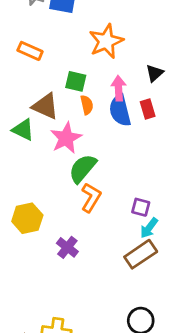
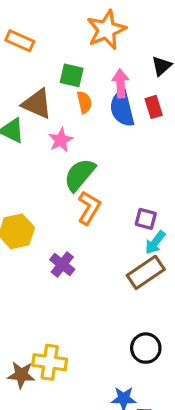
pink star: (66, 138) -> (61, 140), size x0.7

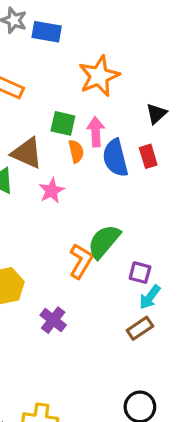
pink arrow: (121, 83) -> (96, 132), moved
green semicircle: (80, 175) -> (104, 241), moved
brown rectangle: (146, 272) -> (140, 328), size x0.7

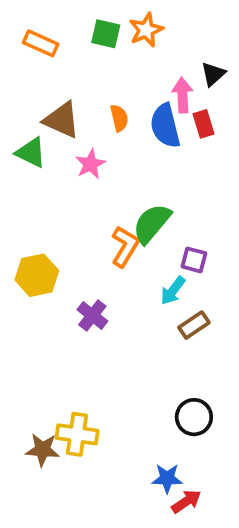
orange star: (99, 76) -> (146, 30), size x0.7
green square: (63, 123) -> (106, 34), moved
pink arrow: (96, 132) -> (182, 95), moved
cyan arrow: (150, 297) -> (173, 291), moved

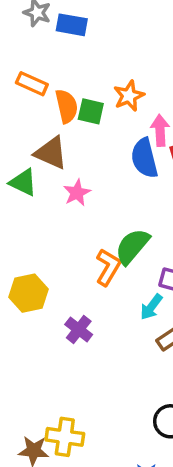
orange star: (146, 30) -> (129, 96), moved
green square: (106, 34) -> (91, 111), moved
orange semicircle: (119, 118) -> (67, 106), moved, size x1.4

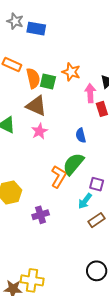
orange star: (129, 96) -> (71, 72), turned -30
brown triangle: (51, 153) -> (36, 106), moved
blue semicircle: (144, 158) -> (81, 135), moved, size x0.6
purple cross: (79, 330) -> (41, 215), turned 35

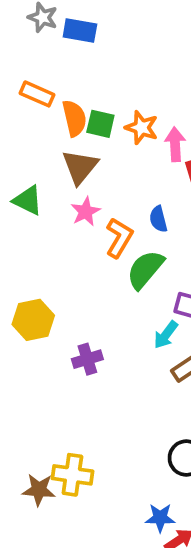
orange star: (71, 72) -> (142, 128), moved
brown triangle: (36, 106) -> (80, 167), turned 45
orange L-shape: (59, 177) -> (119, 238), moved

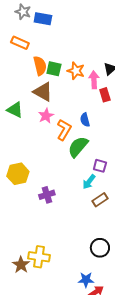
orange rectangle: (37, 94) -> (20, 43), moved
brown triangle: (80, 167) -> (43, 92), turned -40
brown star: (39, 490) -> (21, 265), turned 30

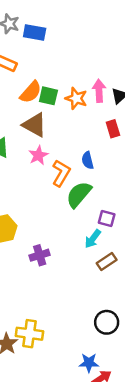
orange semicircle: (40, 66) -> (31, 92), turned 54
pink arrow: (94, 80) -> (99, 91), moved

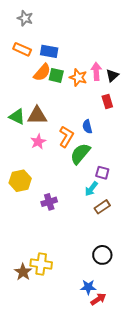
blue rectangle: (35, 33) -> (49, 51), moved
brown triangle: (35, 125) -> (37, 116), moved, turned -30
pink star: (38, 155) -> (38, 142), moved

